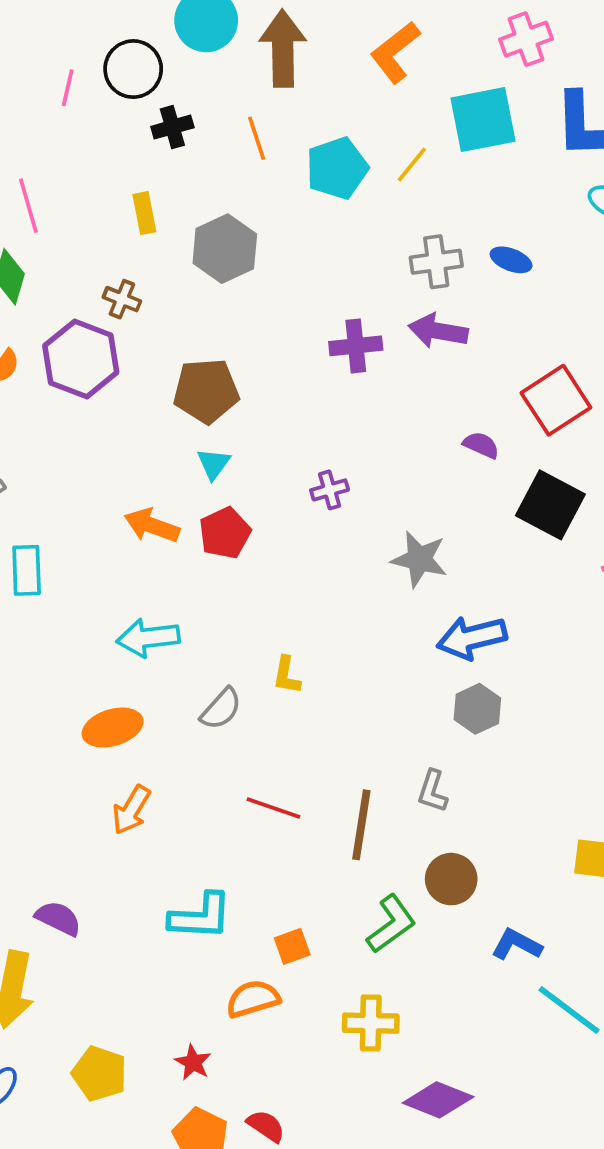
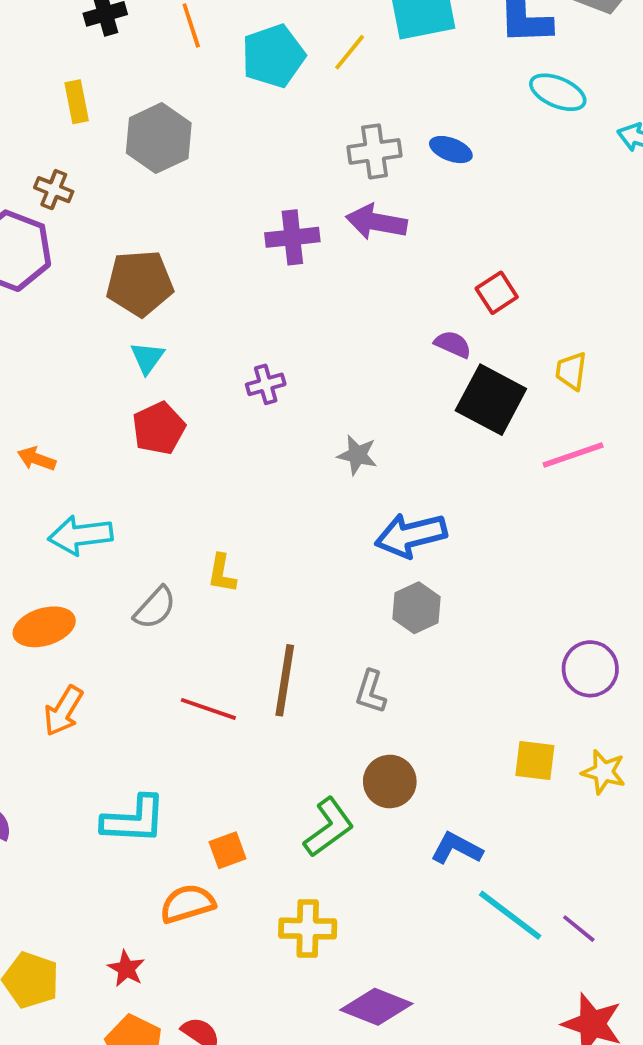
red square: (556, 400) -> (497, 293), size x0.6
purple semicircle: (481, 445) -> (453, 344), moved
orange arrow: (152, 525) -> (37, 459), moved, size x0.7
gray star: (419, 559) -> (357, 455), size x0.7
brown line: (361, 825) -> (285, 680), moved

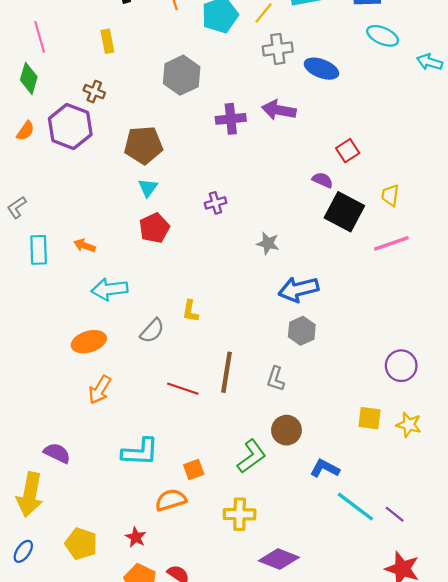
gray hexagon: (159, 138) -> (182, 75), moved
blue ellipse: (451, 150) -> (321, 69), size x1.4
gray cross: (375, 151) -> (278, 49), moved

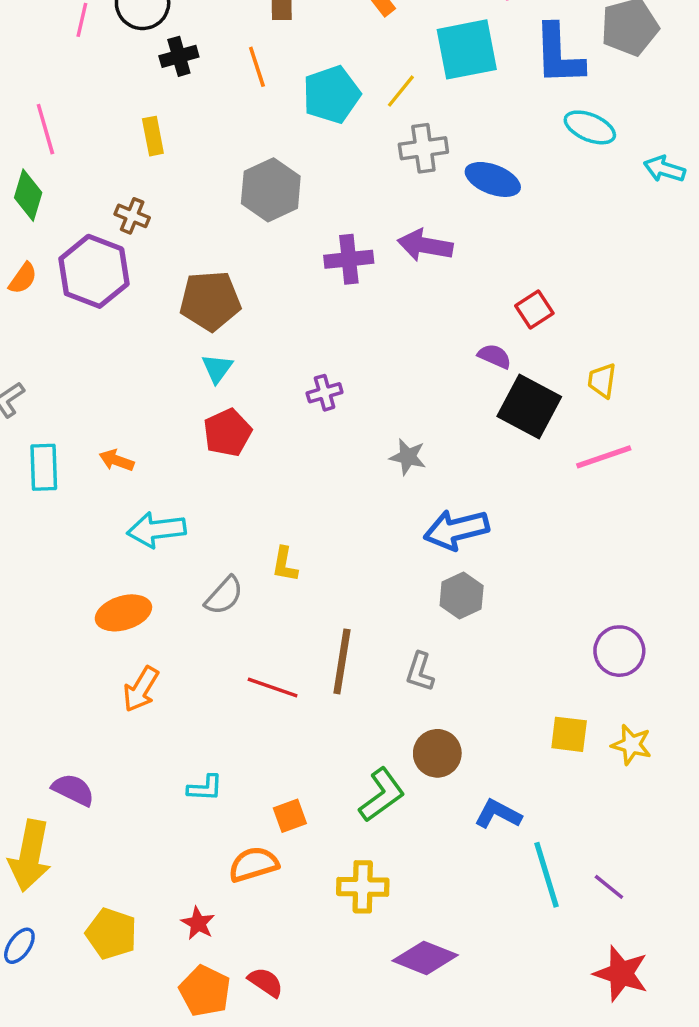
cyan L-shape: (140, 452) -> (205, 788), size x0.6
cyan line: (355, 507) -> (547, 875), turned 36

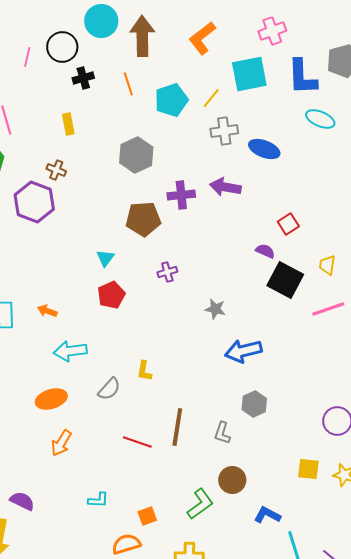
brown pentagon: (210, 301) -> (143, 219), moved
gray hexagon: (462, 596) -> (254, 404), moved

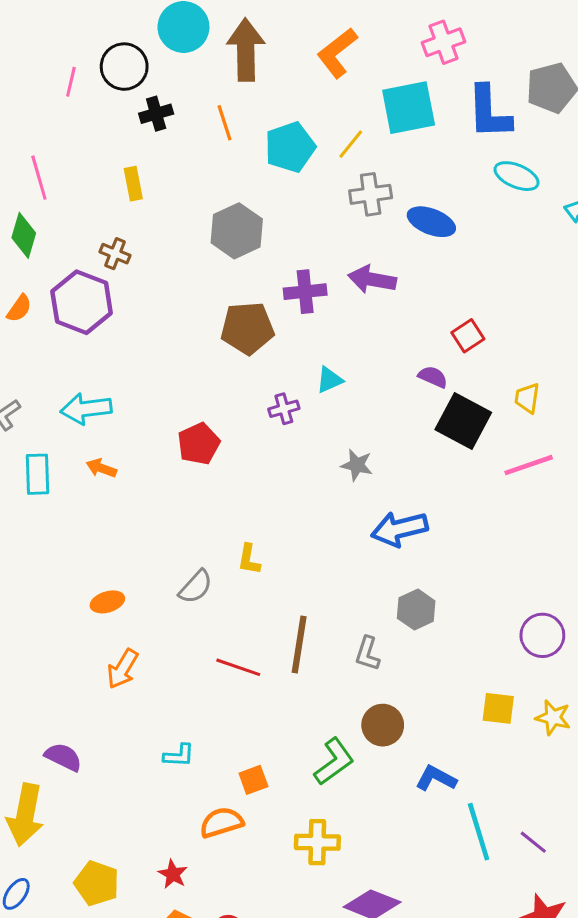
cyan triangle: (105, 258) -> (329, 380), moved, turned 30
cyan arrow: (70, 351) -> (86, 409), moved
orange ellipse: (51, 399) -> (107, 602), size x0.7

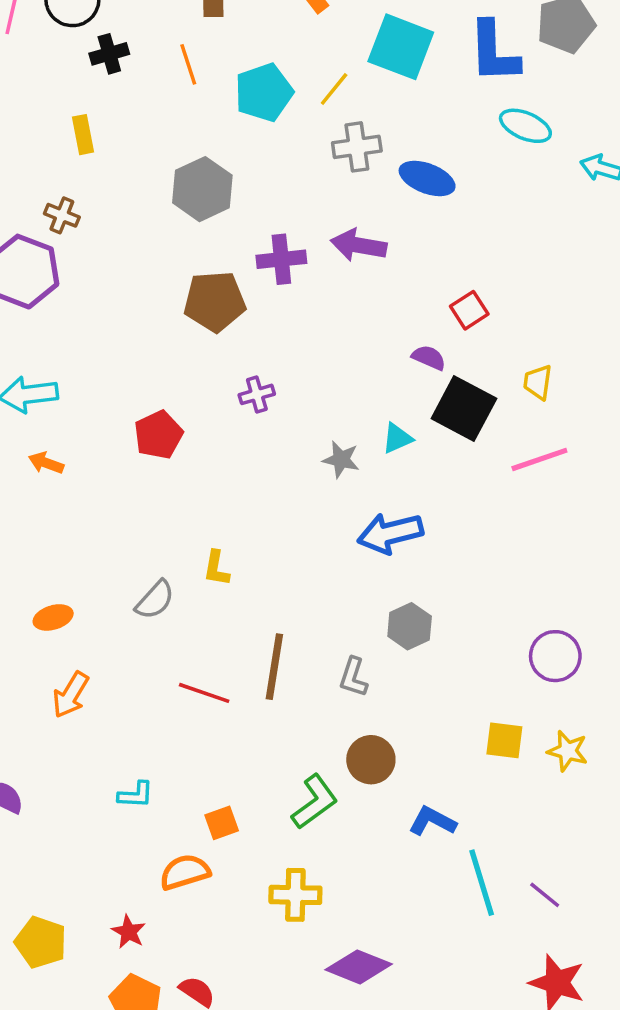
cyan square: (409, 108) -> (401, 47), turned 32
cyan triangle: (329, 380) -> (397, 438), moved

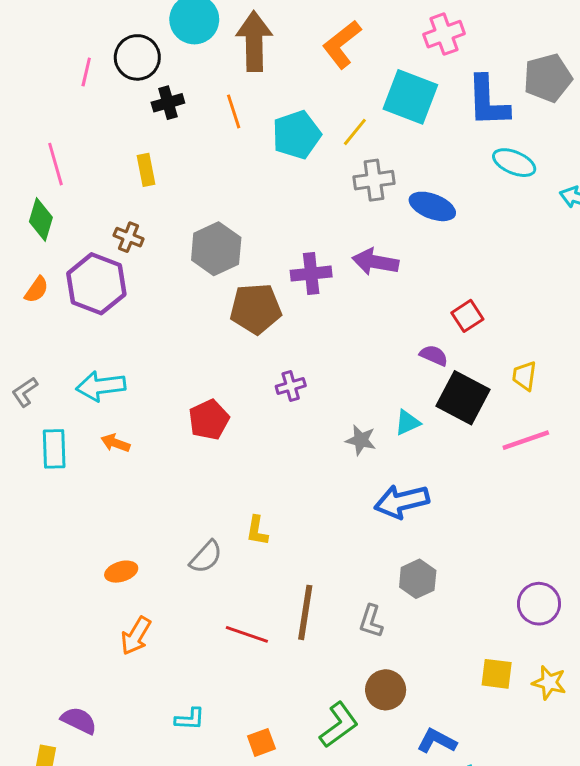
gray hexagon: (202, 189) -> (216, 249), moved

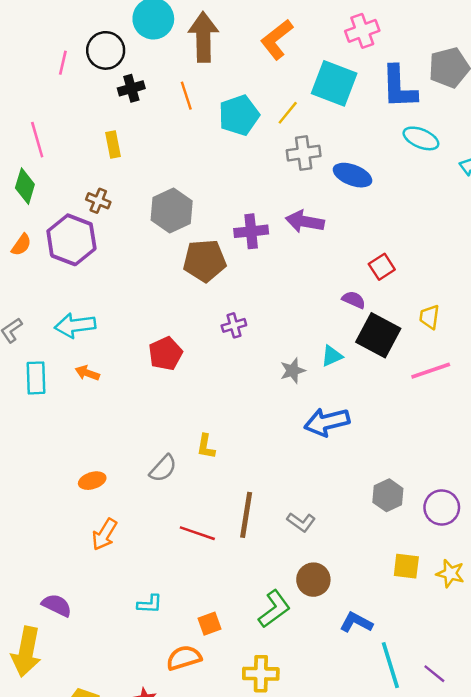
gray star: (361, 440) -> (293, 371), turned -30
gray hexagon: (418, 579) -> (388, 495), moved
gray L-shape: (371, 621) -> (301, 522), turned -72

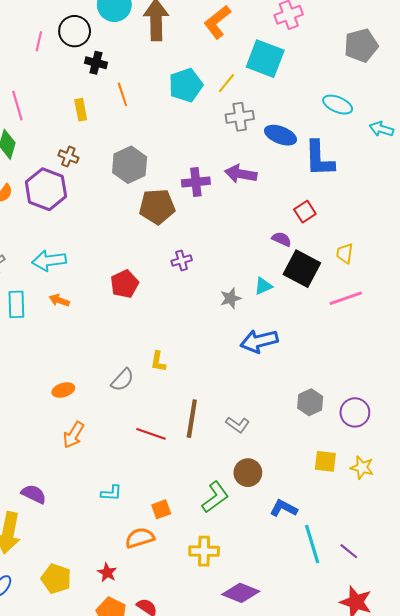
blue L-shape: (399, 87) -> (319, 159), moved
black cross: (131, 88) -> (96, 63), turned 30
orange line: (186, 96) -> (122, 94), moved

